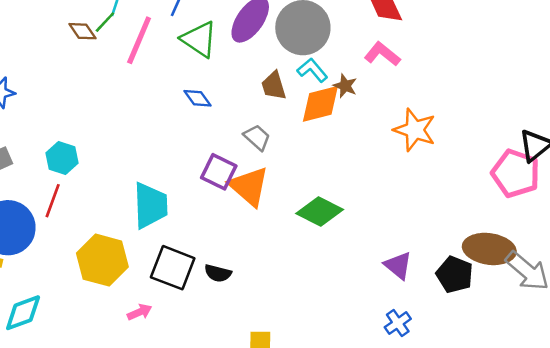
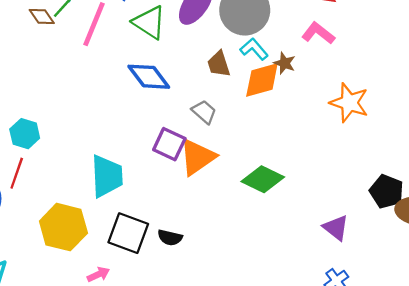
blue diamond: (198, 98) -> (149, 77), size x1.6
orange triangle: (249, 186) -> (197, 157), turned 45
black pentagon: (455, 275) -> (387, 192), moved

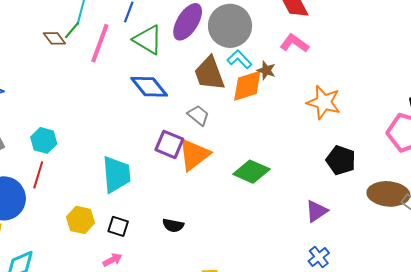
brown trapezoid: (219, 64) -> (209, 73), size x1.5
black pentagon: (387, 192) -> (341, 160), moved
yellow hexagon: (63, 227) -> (81, 220), size x0.7
purple triangle: (336, 228) -> (316, 211), turned 50
black square: (128, 233) -> (118, 226), moved, size x0.6

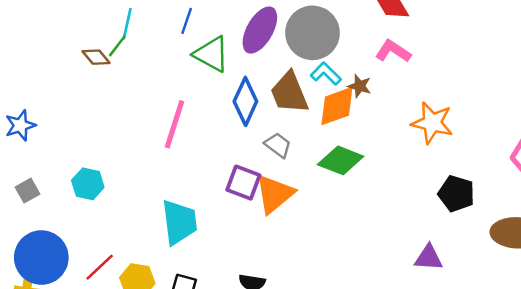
pink line: (100, 43) -> (175, 124), moved
blue diamond: (149, 87) -> (245, 101), moved, turned 66
green diamond: (251, 172) -> (341, 160), moved
red line: (38, 175) -> (100, 267), moved, turned 32
purple triangle: (316, 211) -> (429, 258), turned 40

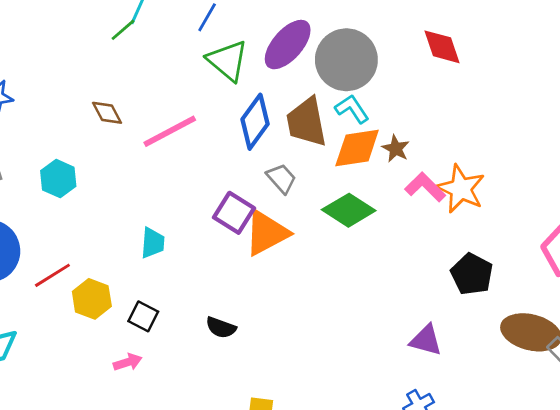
pink L-shape: (393, 51) -> (425, 187), moved
brown diamond: (96, 57) -> (107, 113), moved
brown star: (360, 86) -> (396, 149), moved
pink line: (175, 124) -> (170, 131), turned 33
cyan trapezoid: (179, 222) -> (153, 243), size x0.6

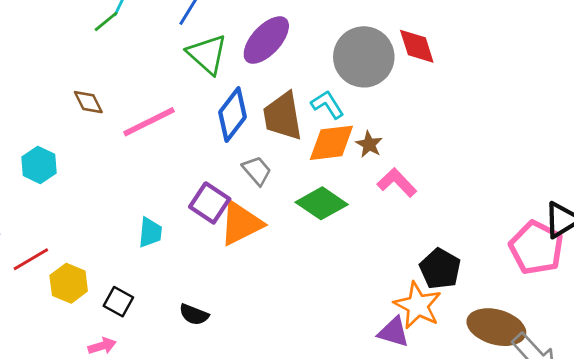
gray circle: (346, 60) -> (364, 57), moved
orange star: (461, 189) -> (418, 305), moved
cyan trapezoid: (153, 243) -> (150, 232), moved

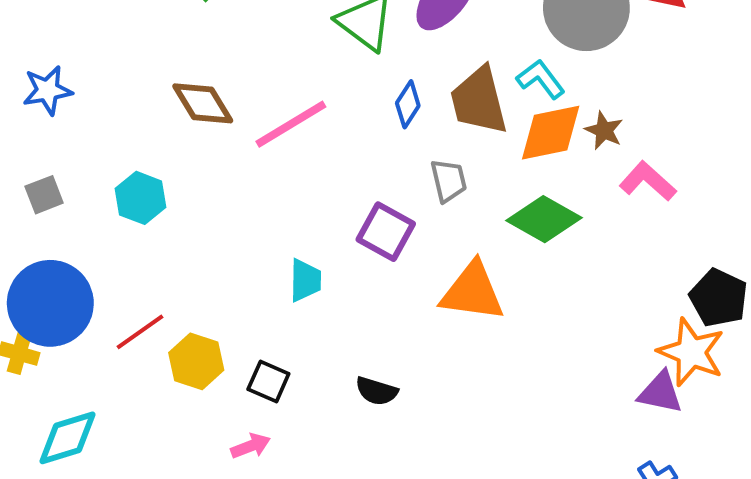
brown diamond: (88, 102) -> (203, 103), size x1.4
blue diamond: (232, 115) -> (408, 104), size x0.6
gray trapezoid: (257, 171) -> (449, 181), turned 32
orange triangle: (241, 223) -> (473, 292), moved, turned 39

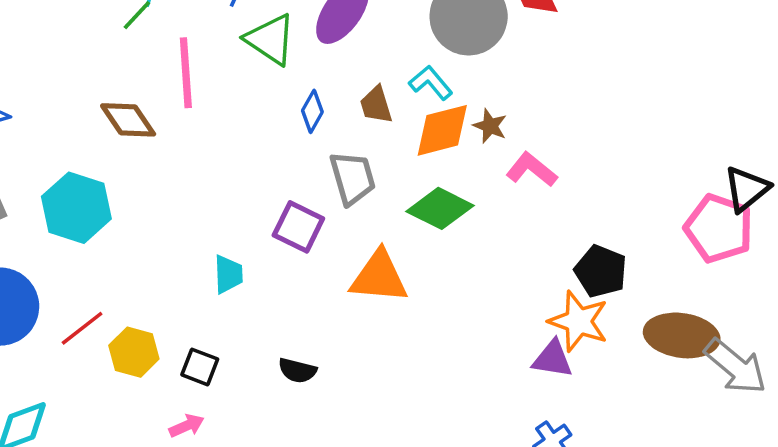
brown trapezoid: (479, 101) -> (376, 105), size x0.6
pink line: (291, 124) -> (186, 73), moved, turned -60
gray trapezoid: (449, 181) -> (353, 178), size x1.4
cyan hexagon: (141, 198) -> (76, 208), size x1.5

